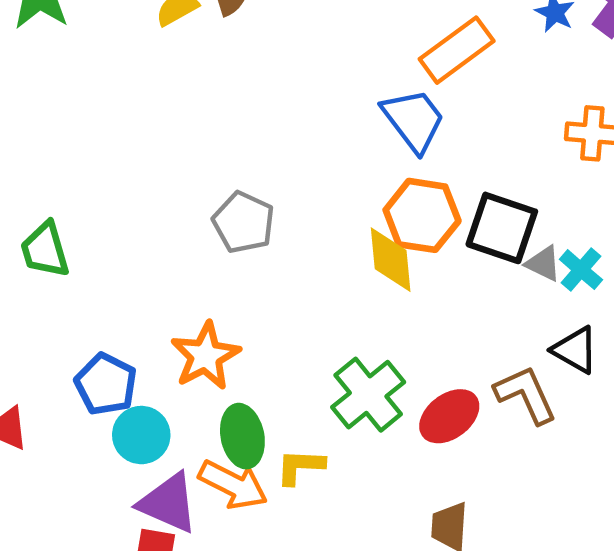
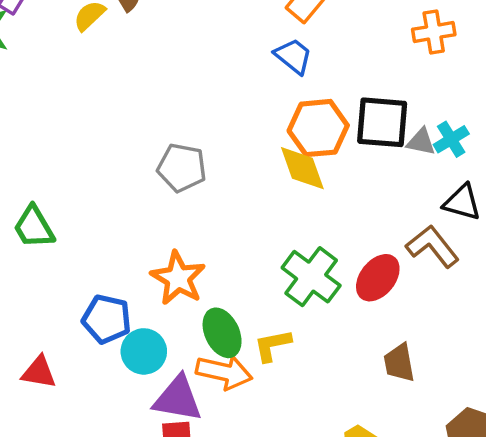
blue trapezoid: (414, 120) -> (293, 56), size x0.7
cyan cross: (581, 270) -> (451, 139), turned 32

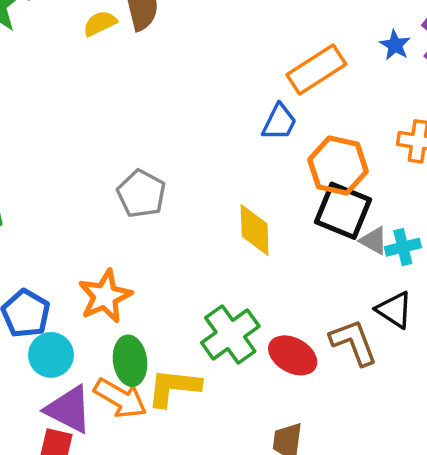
blue trapezoid: (293, 56) -> (279, 122), turned 60
orange hexagon: (318, 128) -> (338, 165), moved
red ellipse: (378, 278) -> (293, 355), turned 63
yellow L-shape: (272, 345) -> (174, 387), size x1.4

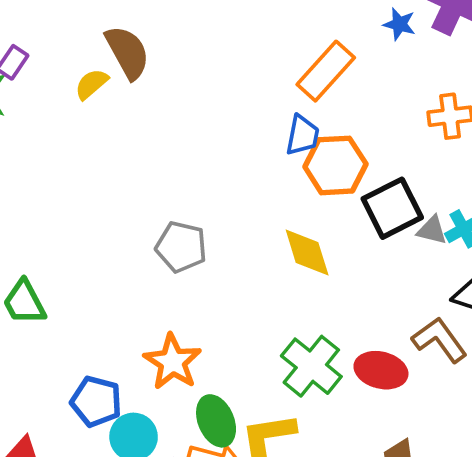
orange hexagon: (338, 165) -> (335, 165), moved
black square: (343, 211) -> (392, 208), turned -34

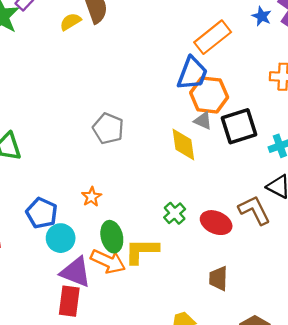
blue trapezoid: (302, 135) -> (192, 73), size x1.4
gray triangle: (432, 230) -> (203, 121), moved
orange star: (173, 362) -> (92, 197), size x0.6
green cross: (311, 366) -> (175, 213), size x0.6

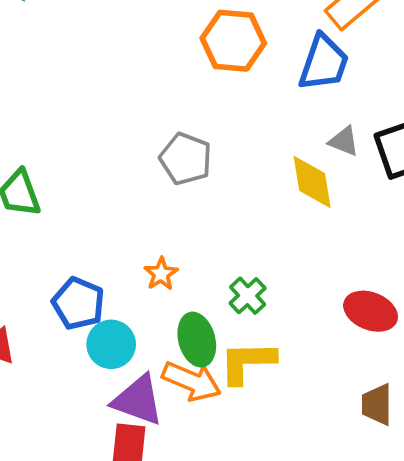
orange hexagon: (209, 95) -> (233, 41), moved
green cross: (175, 213) -> (248, 296), moved

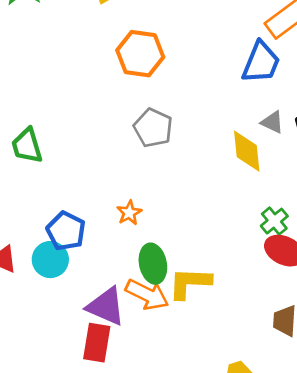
orange hexagon: (233, 41) -> (140, 54), moved
green cross: (248, 296) -> (274, 221), moved
cyan circle: (111, 344) -> (50, 260), moved

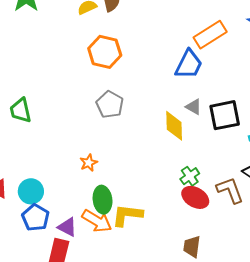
blue pentagon: (66, 231) -> (36, 217), moved
purple triangle: (106, 306) -> (67, 227), size x0.7

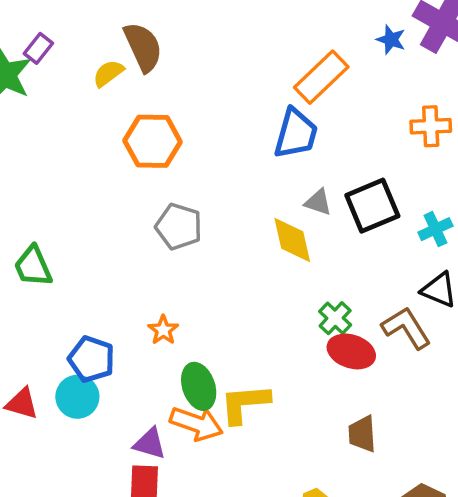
blue pentagon: (36, 217) -> (91, 359), moved

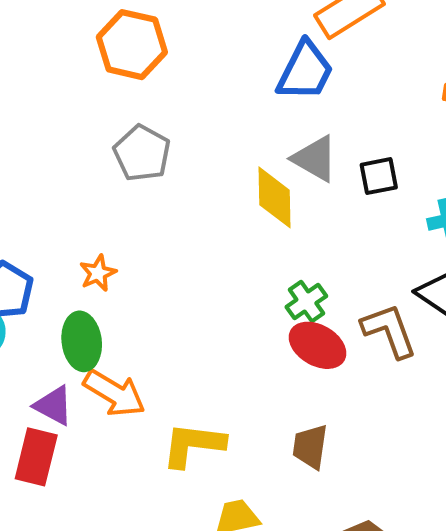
gray triangle: (318, 202) -> (315, 159), size x1.4
black square: (372, 206) -> (379, 176), size x0.6
green ellipse: (199, 386) -> (82, 341), moved
yellow L-shape: (245, 404) -> (193, 445), moved

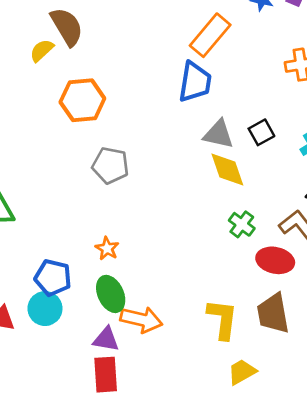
yellow diamond: (274, 197) -> (227, 169), moved
red ellipse: (318, 345) -> (275, 260), moved
yellow L-shape: (193, 445) -> (222, 319), moved, turned 108
brown trapezoid: (310, 447) -> (273, 313), size x1.4

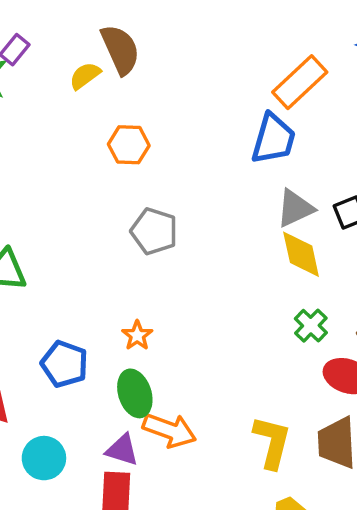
orange hexagon: (82, 100) -> (129, 145), size x0.7
gray triangle: (218, 134) -> (295, 208), turned -44
cyan circle: (45, 309) -> (44, 458), moved

